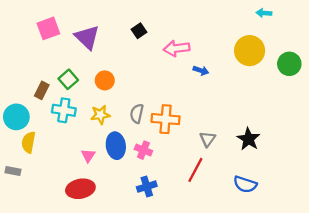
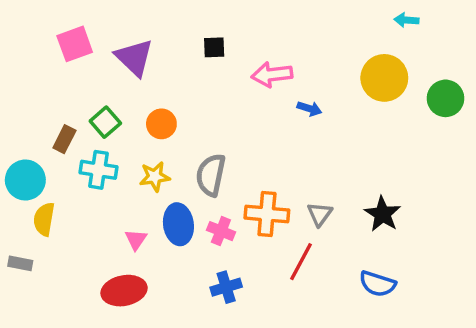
black square: (139, 31) -> (214, 47), turned 32
gray semicircle: (137, 114) -> (211, 175), size x1.4
orange cross: (166, 119) -> (267, 214), moved

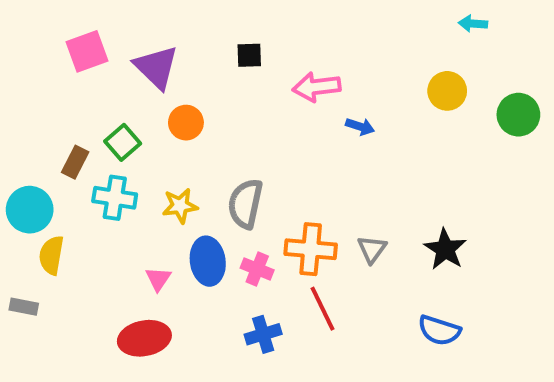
yellow circle: (384, 78) -> (447, 91), size x0.7
orange circle: (161, 124) -> (186, 123), moved
red line: (301, 262) -> (322, 309), moved, turned -54

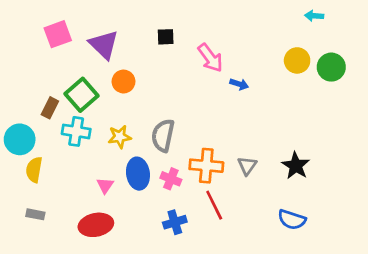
pink arrow: (317, 87) -> (210, 58), turned -120
green circle: (518, 115) -> (331, 67), moved
green square: (123, 142) -> (81, 95), size x1.4
gray rectangle: (24, 307) -> (35, 214), moved

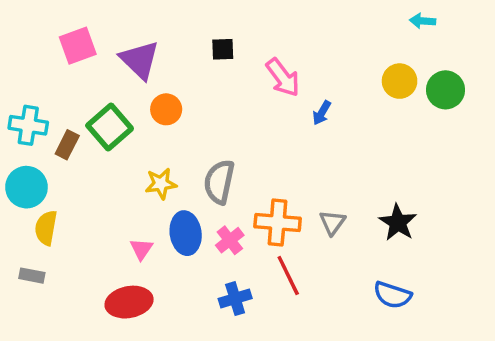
blue arrow: (239, 84) -> (322, 113), turned 102
cyan cross: (76, 131) -> (28, 125), moved
pink cross: (171, 179) -> (230, 240), turned 30
gray rectangle: (35, 214) -> (32, 276), moved

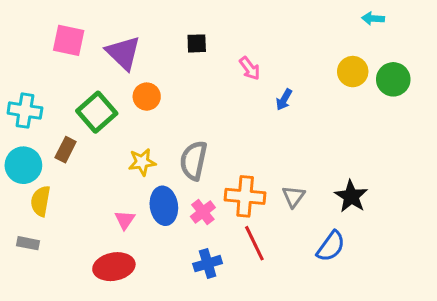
pink square: (78, 46) -> (69, 40), turned 32
pink arrow: (283, 78) -> (250, 68), size x0.7
brown rectangle: (67, 145) -> (66, 150), moved
blue semicircle: (392, 295) -> (331, 246), moved, turned -72

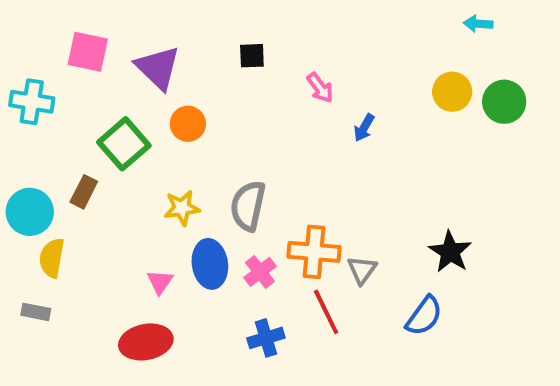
cyan cross: (25, 111) -> (32, 102), moved
gray triangle: (293, 196) -> (362, 270), moved

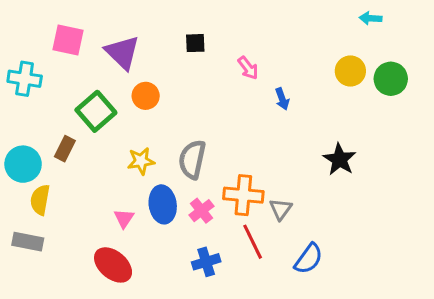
blue arrow: (364, 128) -> (282, 99), turned -50
black star: (450, 252) -> (340, 159), moved
gray rectangle: (36, 312) -> (28, 242), size x1.4
blue semicircle: (424, 316) -> (309, 259), moved
red ellipse: (146, 342) -> (113, 265), turned 51

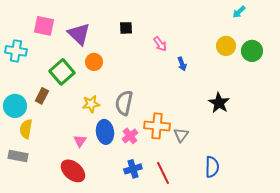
cyan arrow: (371, 18) -> (239, 12), turned -48
red line: (253, 242) -> (163, 173), moved
blue semicircle: (309, 259) -> (212, 167), moved, turned -35

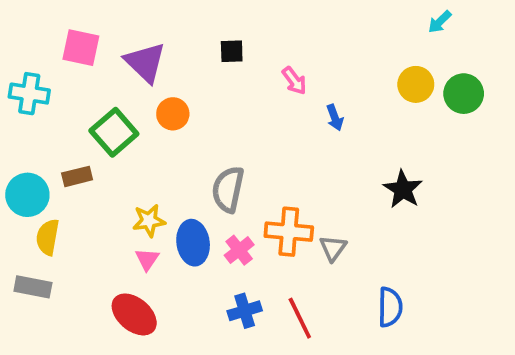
brown rectangle: (42, 96) -> (77, 176), turned 49
yellow star: (91, 104) -> (149, 221), moved

